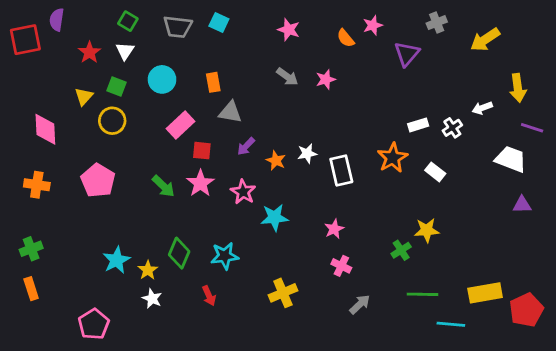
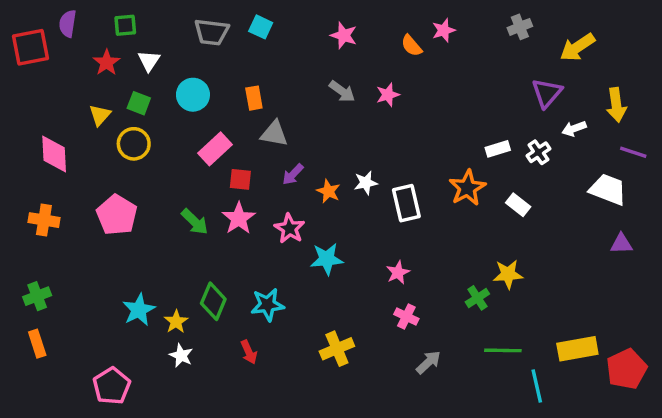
green square: (128, 21) -> (125, 25), moved, turned -36
purple triangle: (407, 54) -> (547, 93), moved
cyan line: (451, 324) -> (537, 386), turned 72

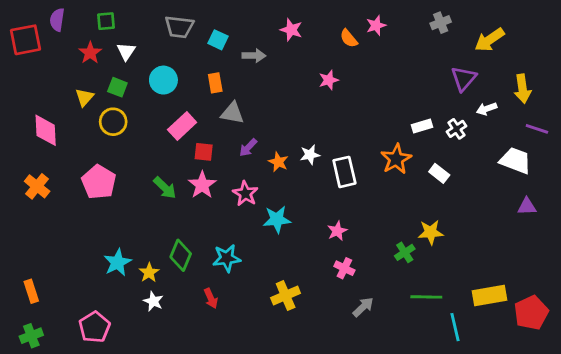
cyan square: (261, 27) -> (218, 40), moved
gray arrow: (342, 91) -> (254, 56), moved, turned -35
orange cross: (44, 220) -> (37, 186), turned 30
green cross: (37, 296) -> (31, 336), moved

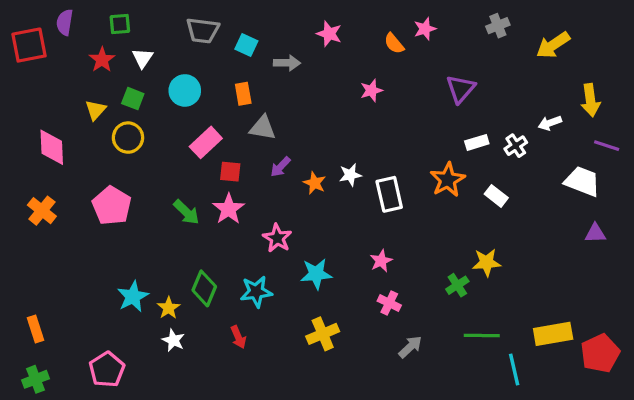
purple triangle: (464, 79) -> (461, 89), moved
pink star: (245, 194) -> (277, 238), moved
cyan star: (277, 219) -> (316, 274), moved

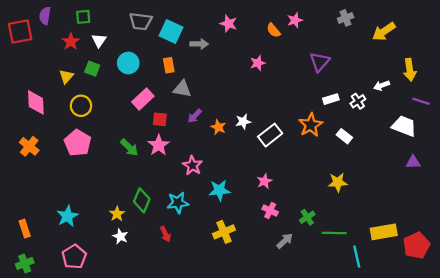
cyan square: (246, 45) -> (171, 31), size x1.5
yellow circle: (128, 138) -> (81, 106), moved
white rectangle: (389, 194) -> (270, 135), turned 65
green cross: (457, 285) -> (307, 217), moved
cyan star: (133, 297) -> (67, 216), moved

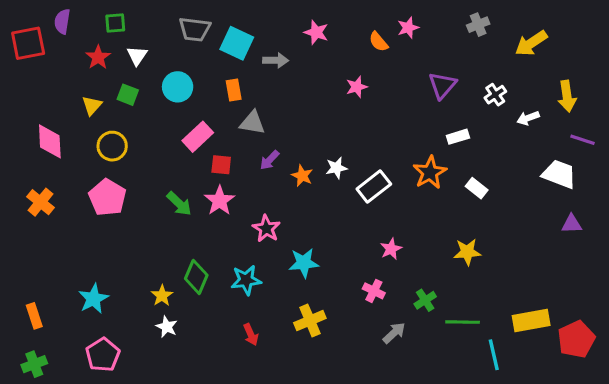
white cross: (358, 101) -> (495, 95), moved
pink star: (264, 181) -> (391, 249), moved
red arrow: (165, 234) -> (251, 335), moved

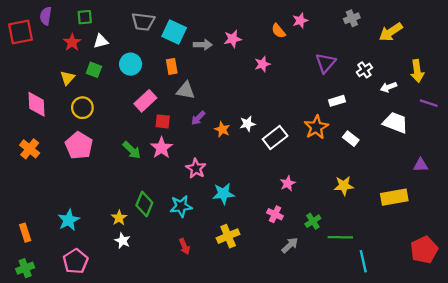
pink star: (316, 32) -> (233, 39), moved, turned -30
white triangle: (137, 56) -> (101, 41), turned 42
white trapezoid: (559, 174) -> (395, 123), moved
yellow rectangle: (531, 321) -> (394, 197), moved

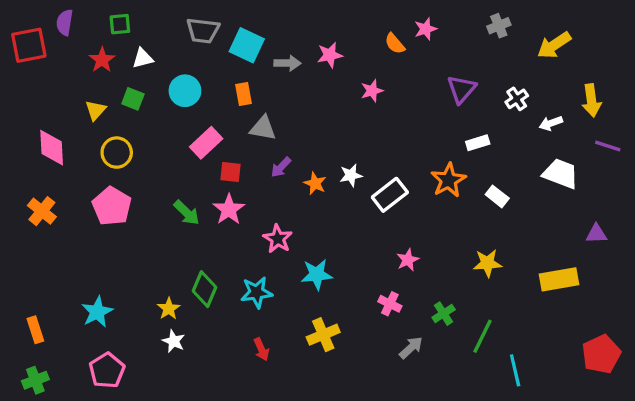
green line: (340, 237) -> (483, 336), turned -65

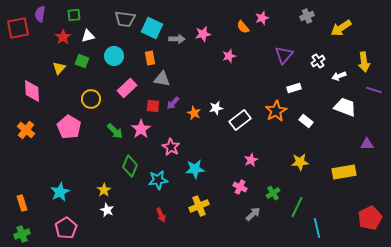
yellow circle: (117, 153) -> (91, 99), moved
red square: (231, 172) -> (153, 106), moved
green diamond: (204, 289) -> (130, 166), moved

